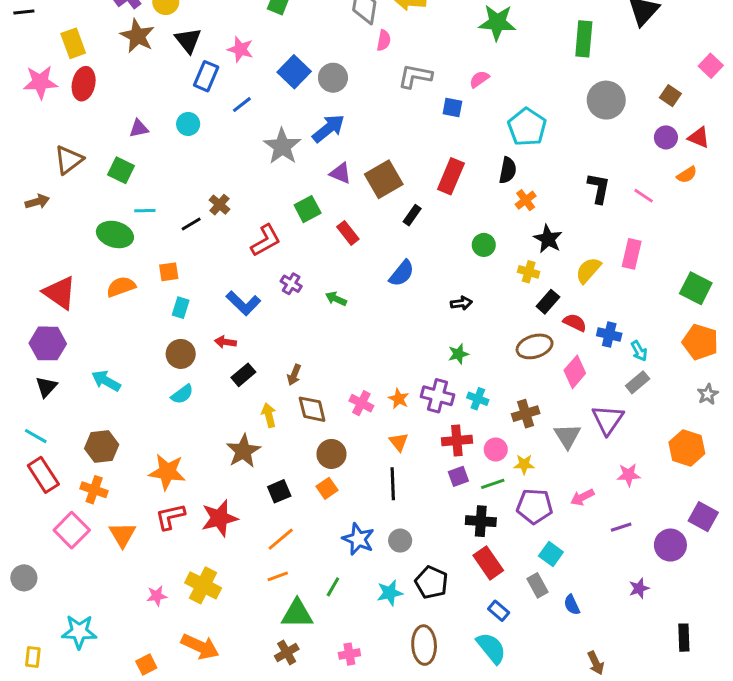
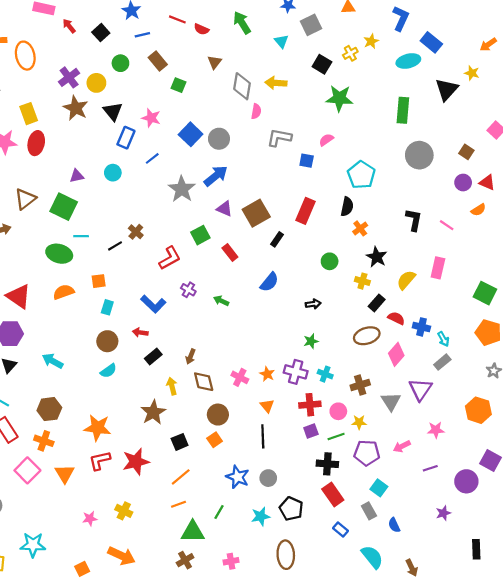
green square: (121, 170) -> (64, 207), size x1.4
yellow cross: (203, 585) -> (124, 511), size x0.7
cyan semicircle: (491, 648) -> (372, 557), moved

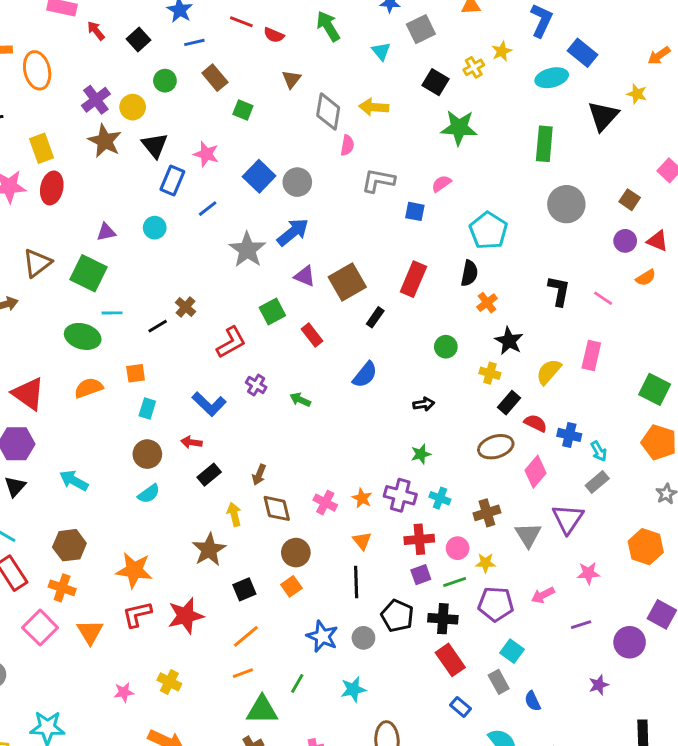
black pentagon: (291, 509) -> (397, 616), moved

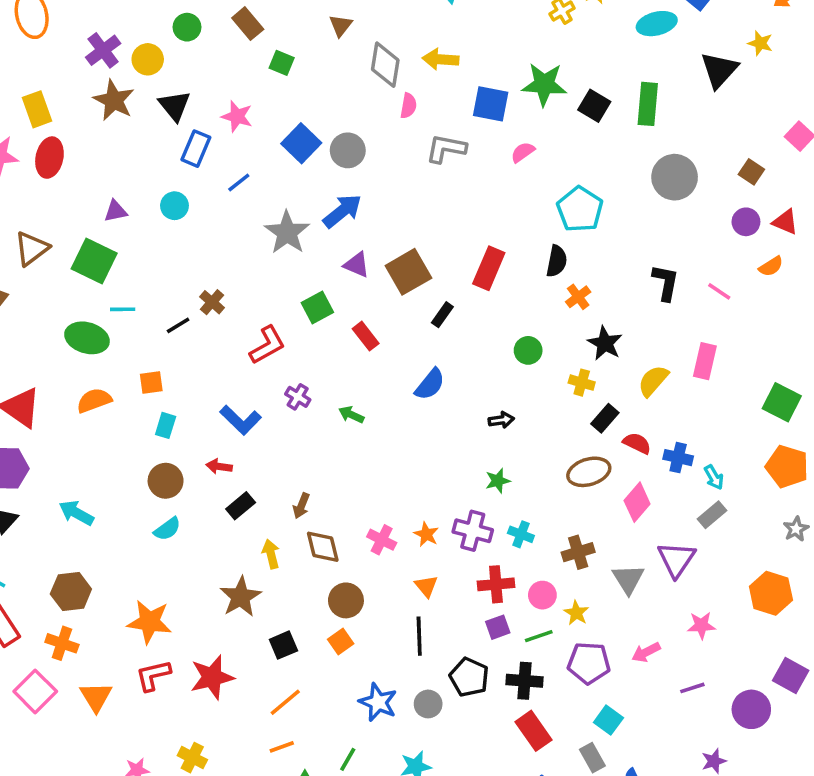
black square: (436, 82) -> (594, 106), moved
blue square: (415, 211) -> (491, 104), moved, size x1.5
yellow star: (485, 563) -> (576, 613), turned 30

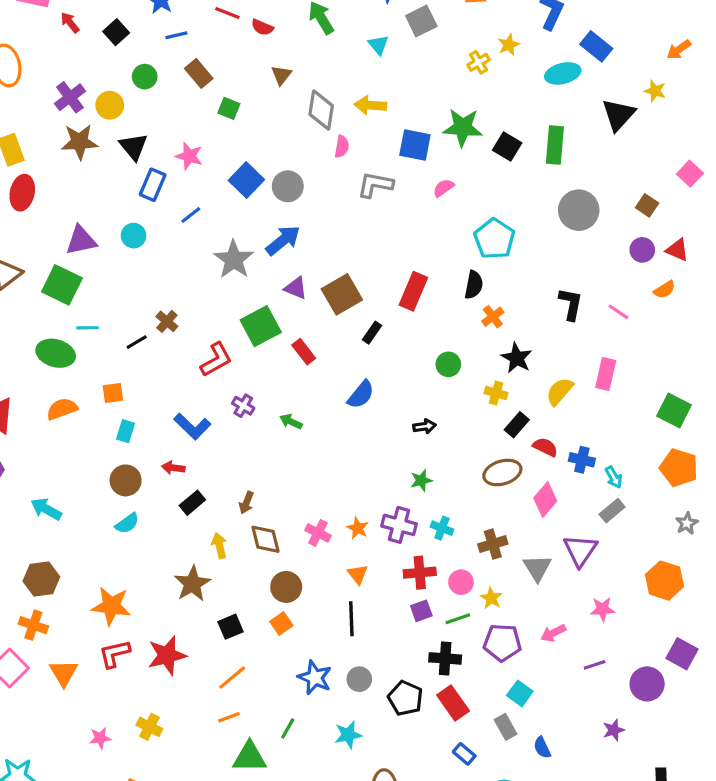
brown star: (114, 100) -> (79, 142), turned -30
purple triangle: (116, 211) -> (81, 240), size x1.5
green square: (317, 308) -> (261, 326), size x1.4
black pentagon: (469, 677) -> (405, 698), moved

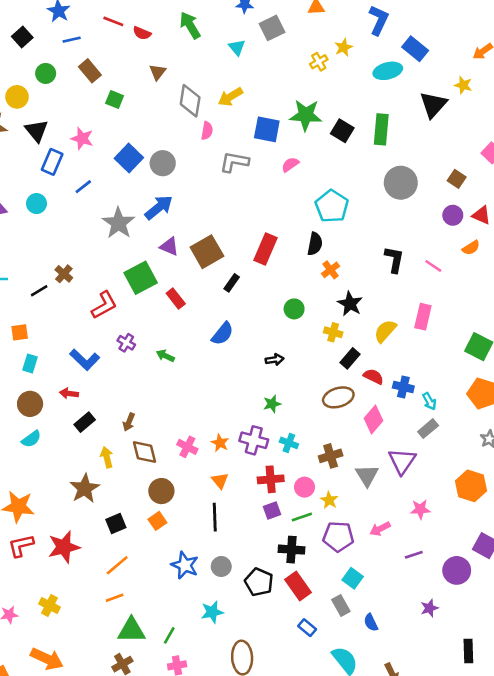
yellow arrow: (370, 105) -> (230, 97), turned -35
green line: (288, 728) -> (169, 635), moved

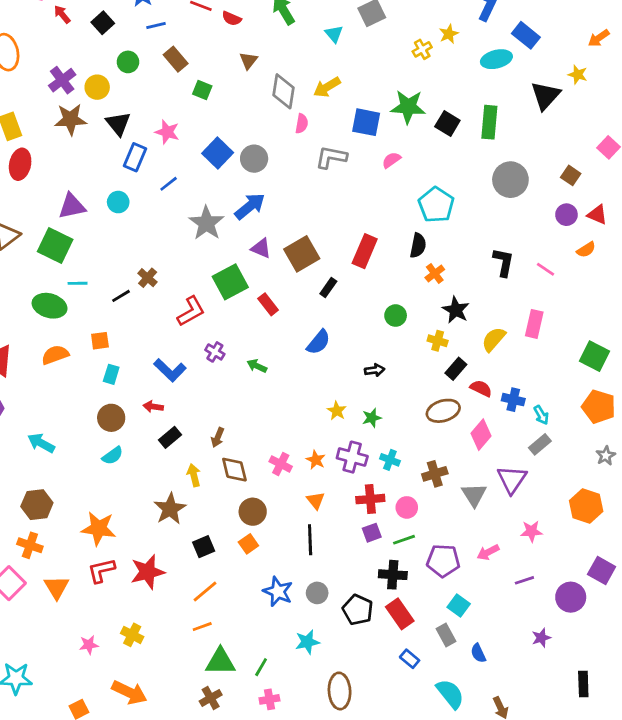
yellow star: (329, 500) -> (337, 411), moved

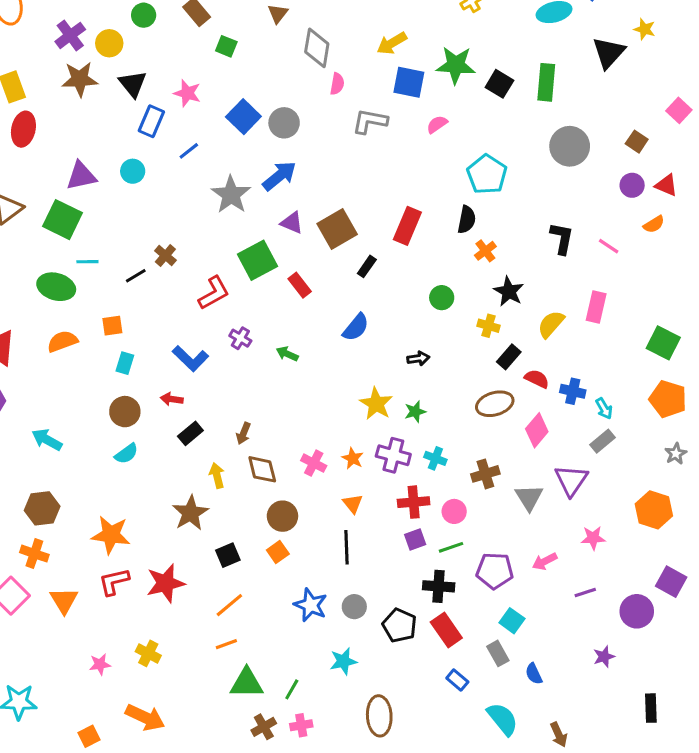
yellow arrow: (327, 87) -> (392, 43), moved
yellow star: (337, 411) -> (376, 404), size x1.5
brown cross: (211, 698) -> (264, 727), moved

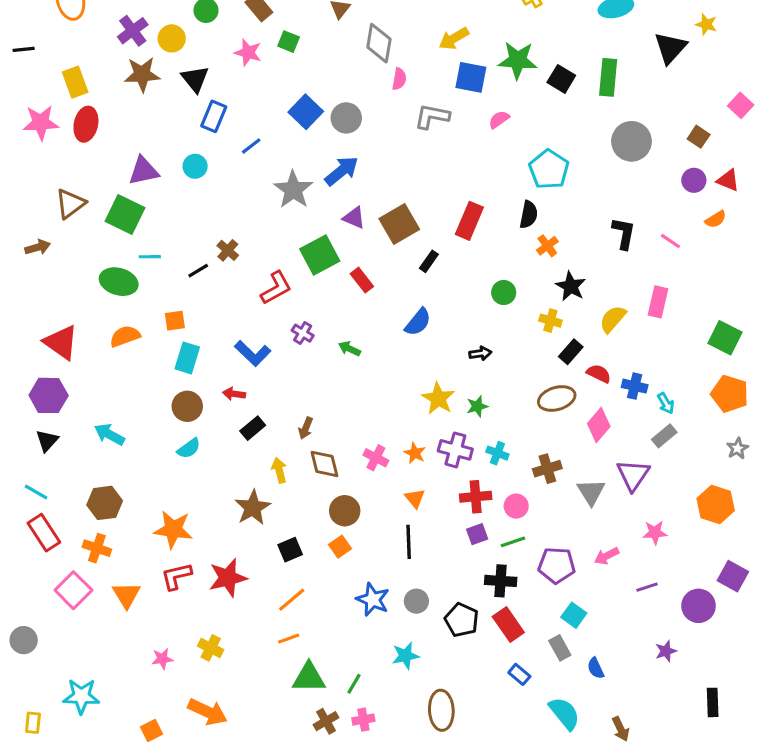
pink star: (187, 93) -> (248, 52), moved
cyan rectangle: (125, 363) -> (187, 358), size x1.4

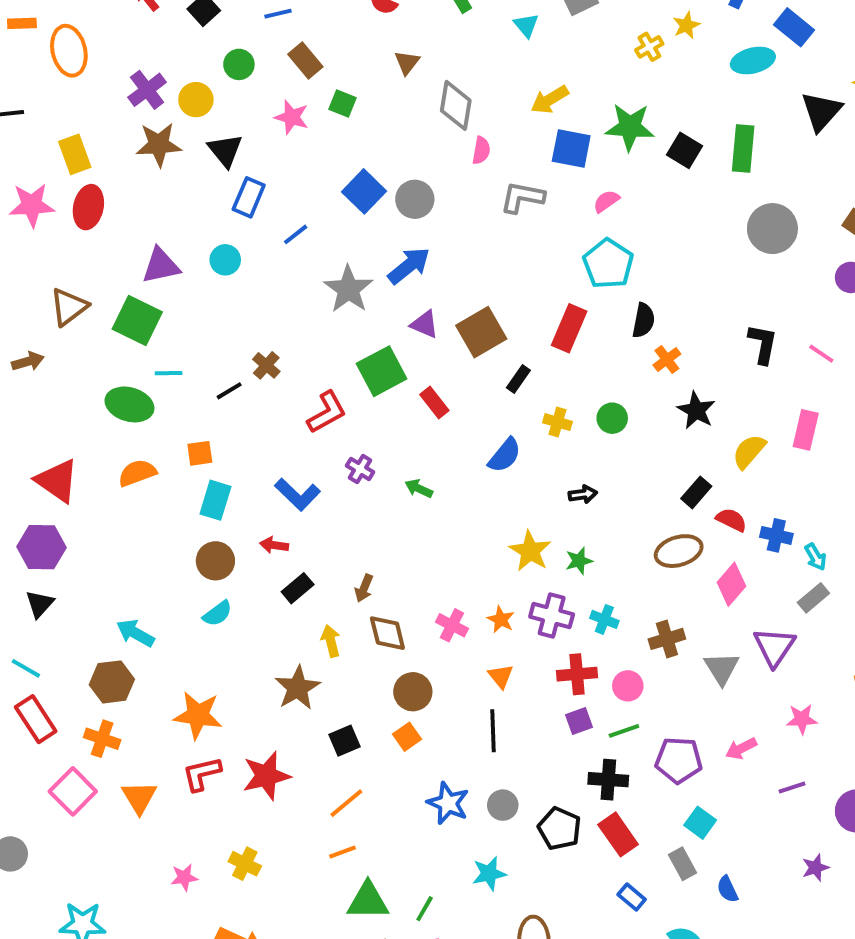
cyan pentagon: (549, 169) -> (608, 264), moved
yellow cross: (550, 321) -> (557, 422), moved
cyan arrow: (109, 434) -> (135, 633), moved

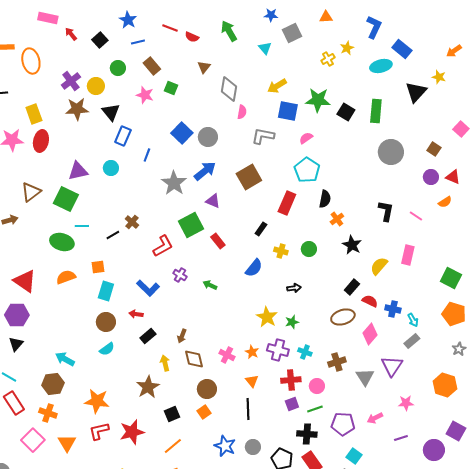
blue line: (296, 234) -> (147, 155), turned -32
brown square: (481, 332) -> (249, 177), moved

